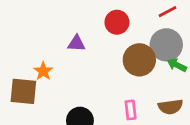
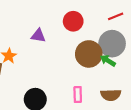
green arrow: (177, 65) -> (108, 61), moved

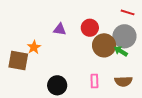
red line: (116, 16) -> (128, 12), turned 40
red circle: (73, 21) -> (90, 28), moved

